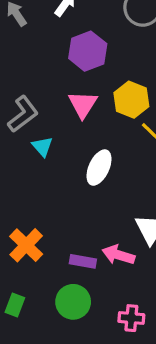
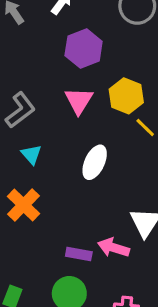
cyan triangle: (42, 146) -> (31, 154), moved
orange cross: (26, 245) -> (23, 205), moved

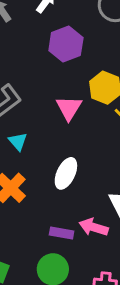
pink triangle: (79, 101) -> (69, 108), moved
white ellipse: (95, 162) -> (66, 173), moved

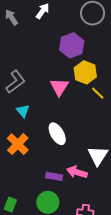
purple hexagon: (66, 44) -> (72, 45), moved
white ellipse: (66, 173) -> (57, 134), turned -55

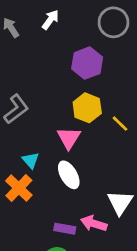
yellow hexagon: (85, 72) -> (87, 108), moved
pink triangle: (59, 87) -> (69, 138), moved
cyan triangle: (23, 111) -> (31, 160), moved

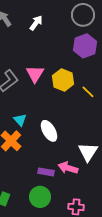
white arrow: (50, 20) -> (36, 23), moved
purple hexagon: (87, 63) -> (85, 46), moved
pink triangle: (69, 138) -> (35, 74), moved

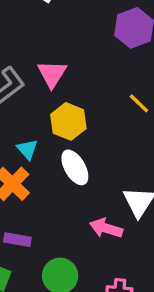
yellow hexagon: (63, 80) -> (68, 121), moved
purple rectangle: (46, 172) -> (17, 240), moved

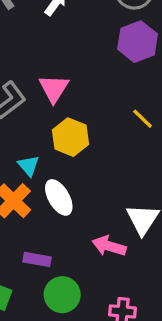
white ellipse: (75, 167) -> (59, 197), moved
purple rectangle: (17, 240) -> (37, 259), moved

